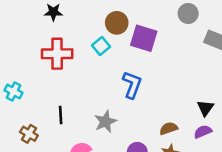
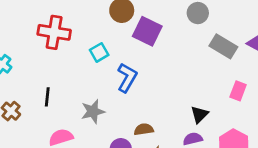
cyan square: (101, 46) -> (99, 52), moved
brown semicircle: (169, 128) -> (144, 129), moved

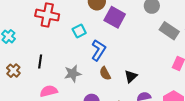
black triangle: (199, 115) -> (131, 76), moved
brown semicircle: (144, 129) -> (105, 73), moved, turned -112

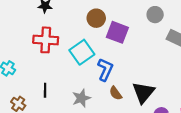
cyan square: (79, 31) -> (82, 52), size x1.6
black triangle: (131, 76) -> (143, 92), size x1.6

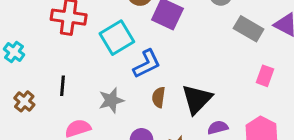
blue L-shape: (105, 70) -> (147, 64), turned 35
brown semicircle: (116, 93) -> (159, 97), turned 40

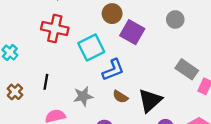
gray rectangle: (249, 29) -> (187, 69), moved
brown semicircle: (159, 97) -> (120, 97), turned -70

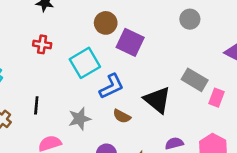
gray circle: (175, 19) -> (190, 19), moved
red cross: (55, 29) -> (42, 44), size x0.6
black triangle: (150, 100) -> (157, 100), moved, turned -35

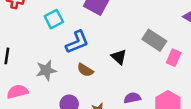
cyan square: (85, 63) -> (54, 19), size x0.7
black triangle: (157, 100) -> (119, 57), size x0.6

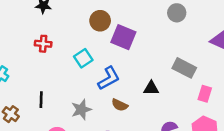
black triangle: (119, 57) -> (151, 88), turned -35
pink rectangle: (174, 58) -> (205, 94), moved

